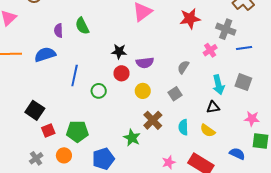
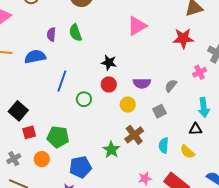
purple semicircle: (145, 63) -> (142, 83), moved

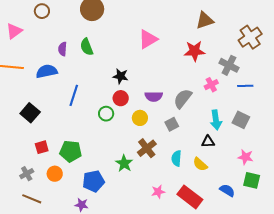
gray semicircle: (171, 86) -> (183, 99), size x1.5
green circle: (84, 99) -> (106, 114), moved
black square: (18, 111) -> (30, 113), moved

